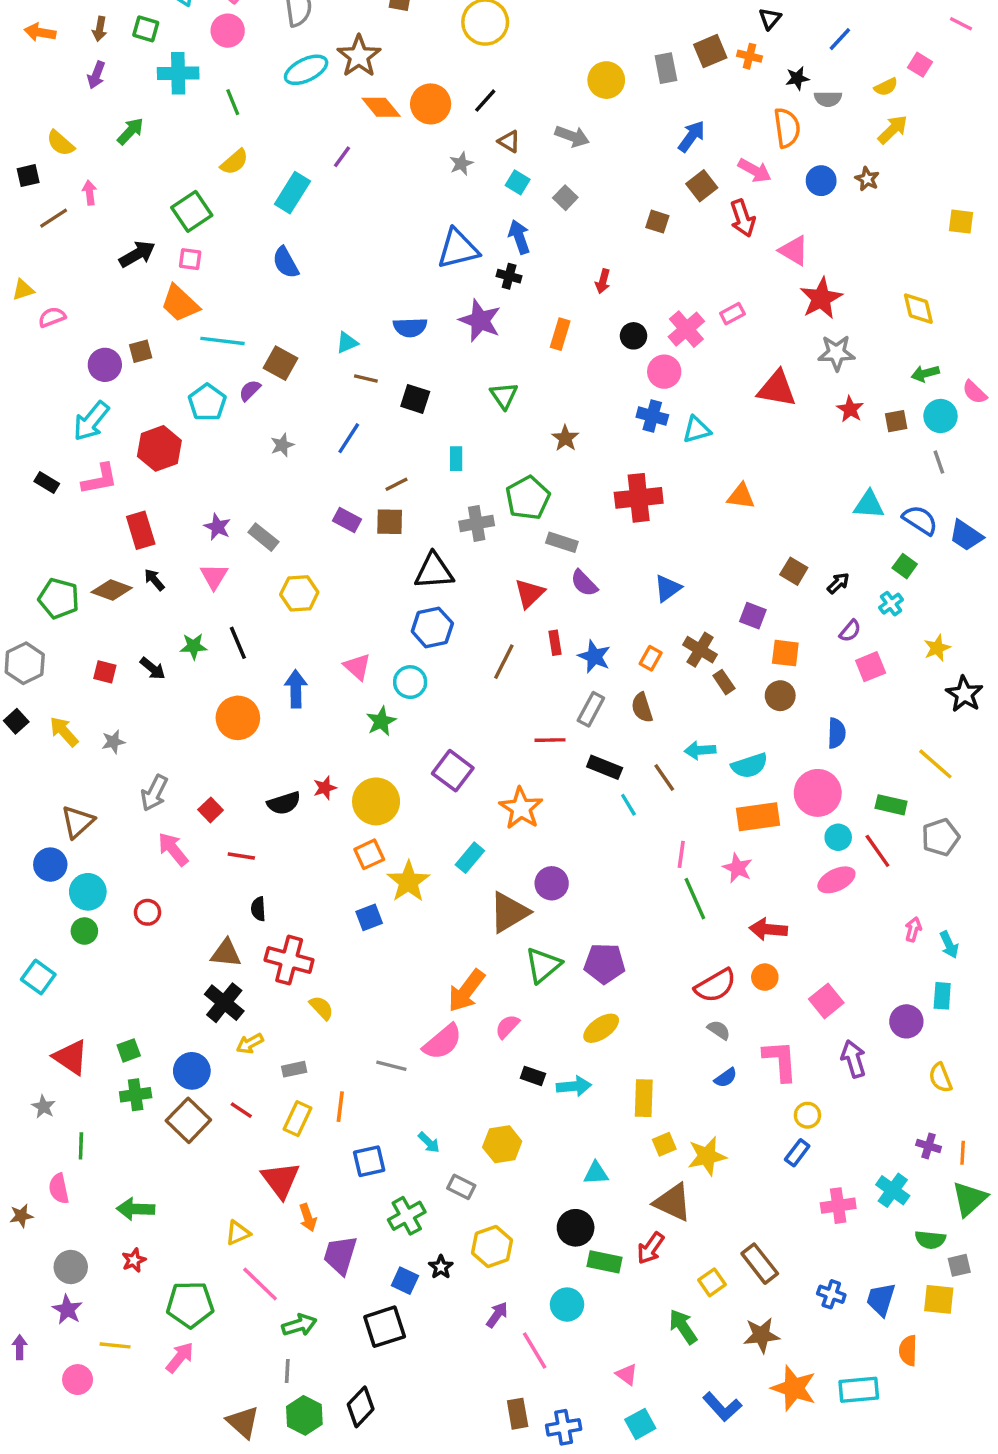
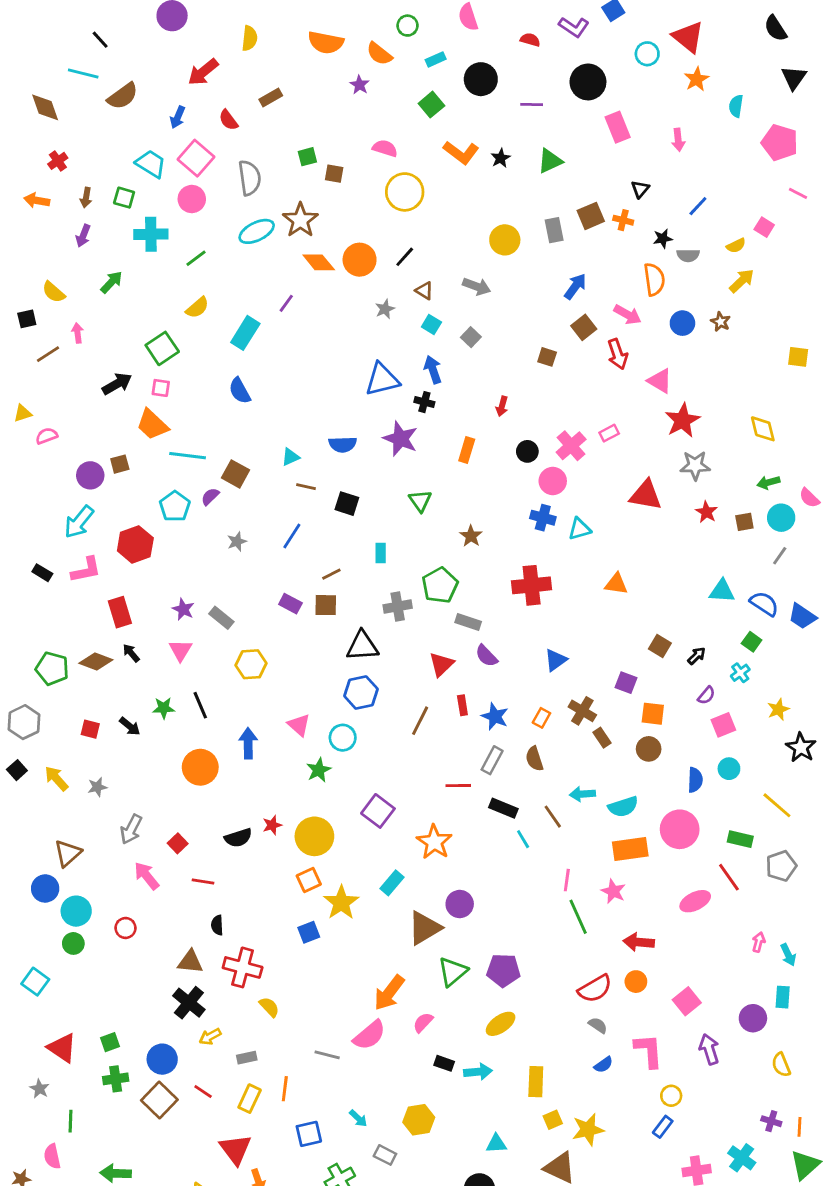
green line: (233, 102) -> (196, 258), turned 75
gray line: (939, 462) -> (780, 556), turned 54
cyan circle: (838, 837) -> (729, 769), moved

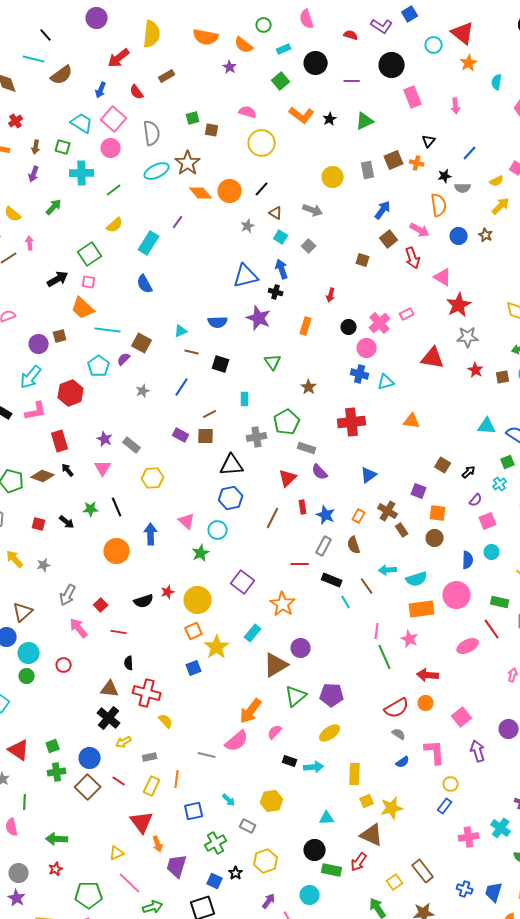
yellow semicircle: (250, 38) -> (152, 34), size x1.5
green square: (752, 642) -> (508, 462), turned 32

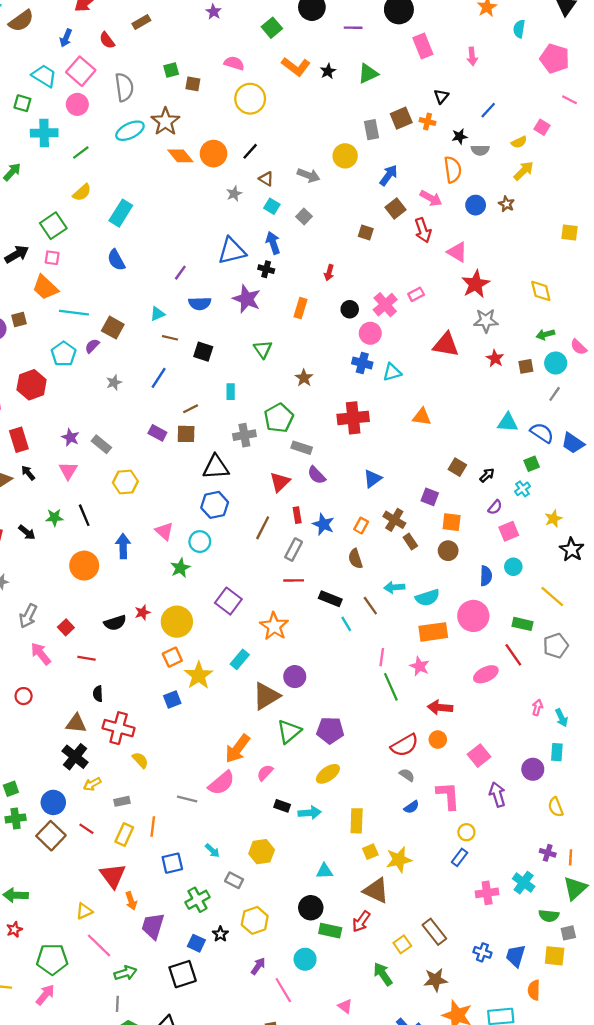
yellow circle: (333, 177) -> (345, 156), moved
purple line: (178, 222) -> (180, 273), moved
gray rectangle: (324, 546) -> (294, 550), moved

